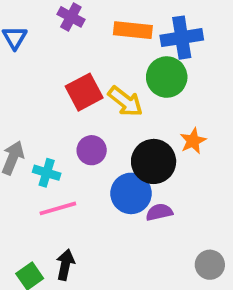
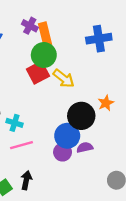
orange rectangle: (133, 30) -> (45, 34), moved, turned 70
green circle: (167, 77) -> (44, 55), moved
purple circle: (92, 150) -> (63, 152), moved

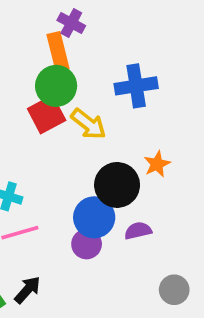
purple cross: (30, 26) -> (71, 23), moved
blue cross: (99, 39) -> (136, 86), moved
purple semicircle: (85, 147) -> (138, 231), moved
black arrow: (26, 180) -> (27, 290), turned 30

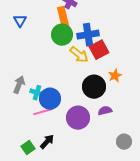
blue cross: (136, 86) -> (88, 35), moved
red square: (47, 114) -> (99, 50), moved
blue circle: (94, 217) -> (50, 99), moved
purple circle: (87, 244) -> (78, 118), size x1.5

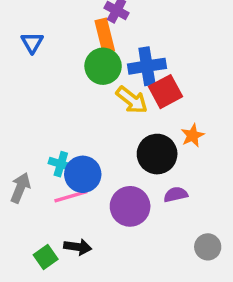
gray arrow: (19, 85) -> (20, 188), moved
black arrow: (47, 142) -> (78, 247), turned 56

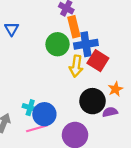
orange rectangle: (105, 36) -> (74, 27), moved
red square: (166, 92) -> (98, 61), turned -30
yellow arrow: (132, 100) -> (76, 66), turned 60
purple semicircle: (176, 195) -> (110, 112), moved

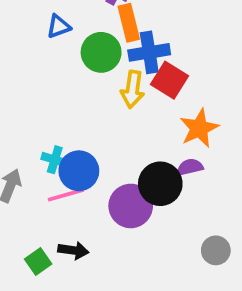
blue triangle: (12, 29) -> (59, 26), moved, turned 40
orange star: (115, 89) -> (199, 128), size x1.5
black circle: (92, 101) -> (160, 184), moved

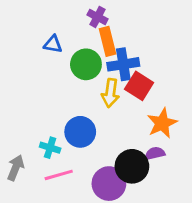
blue triangle: (59, 26) -> (53, 44), turned 30
blue circle: (79, 171) -> (80, 132), moved

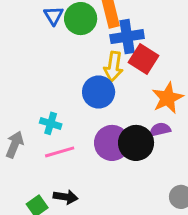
blue triangle: (53, 44) -> (54, 16), turned 48
green circle: (86, 64) -> (81, 19), moved
blue circle: (80, 132) -> (99, 92), moved
purple circle: (109, 184) -> (112, 143), moved

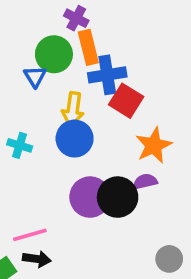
blue triangle: (54, 16) -> (35, 77), moved
yellow arrow: (114, 67) -> (73, 109), moved
cyan cross: (51, 123) -> (20, 145), moved
pink line: (60, 152) -> (30, 235), moved

